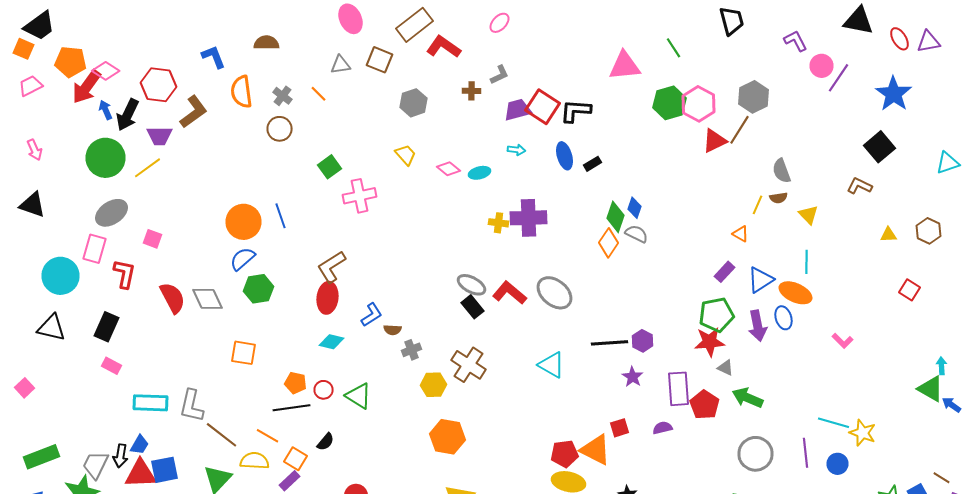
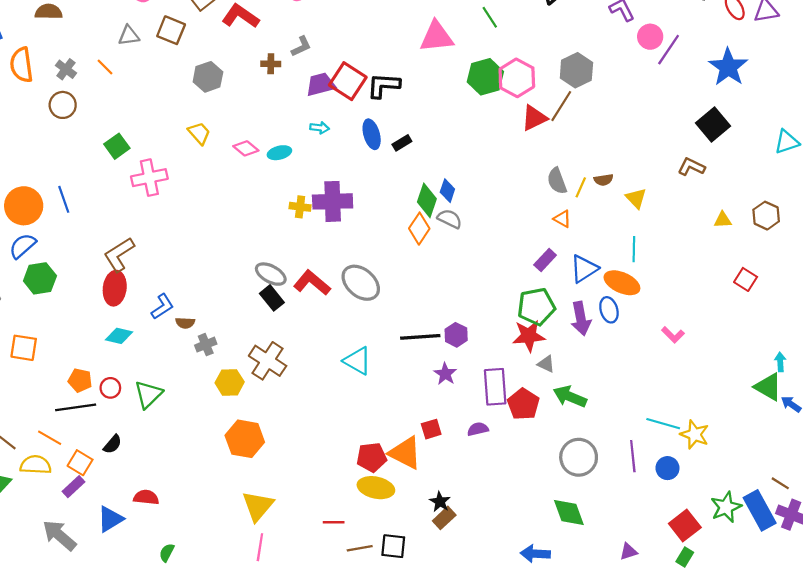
gray semicircle: (782, 171) -> (557, 181), moved
green triangle: (358, 396) -> (148, 394), turned 44

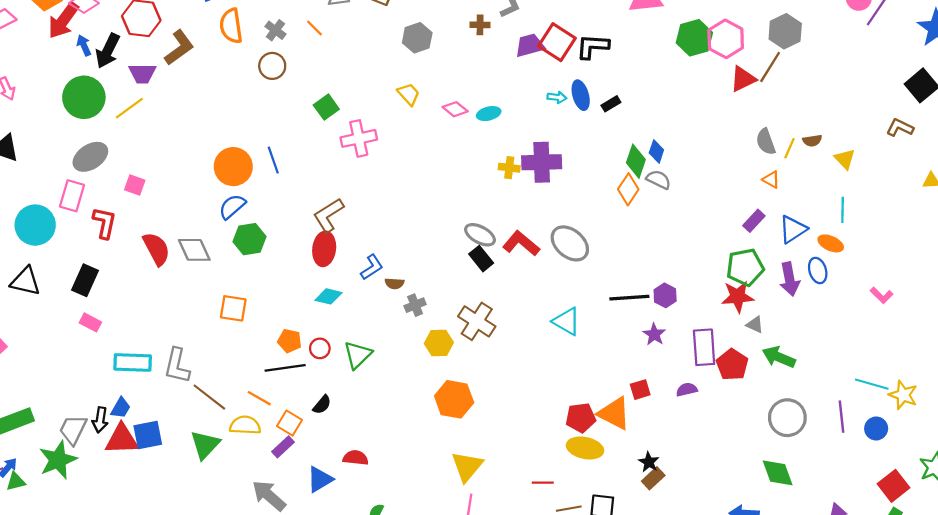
cyan arrow: (320, 128) -> (557, 97), moved
orange ellipse: (622, 283) -> (831, 243), size x0.7

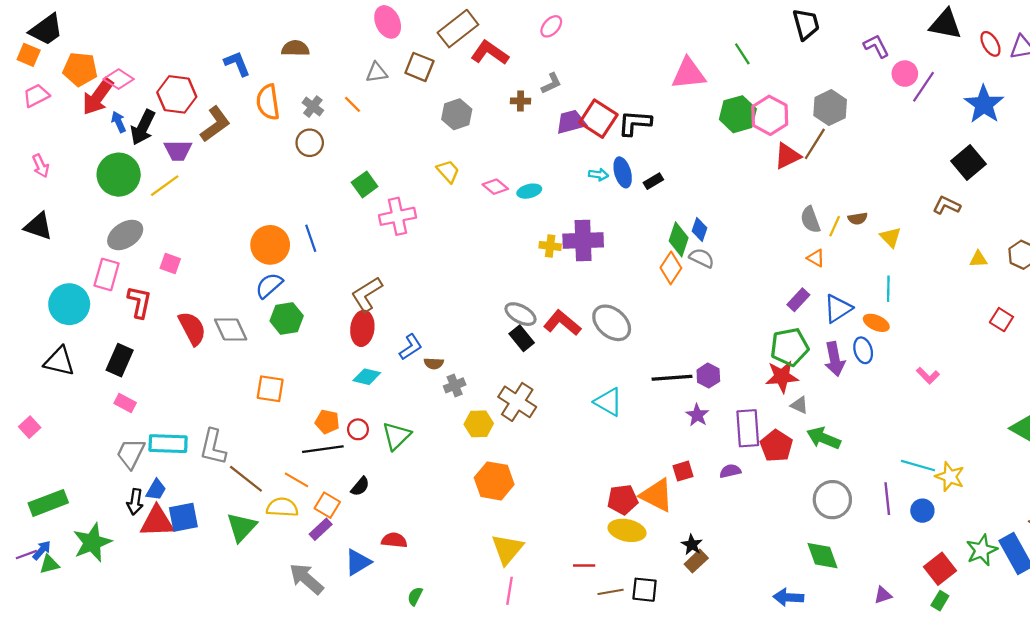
gray trapezoid: (73, 430) -> (131, 454), moved

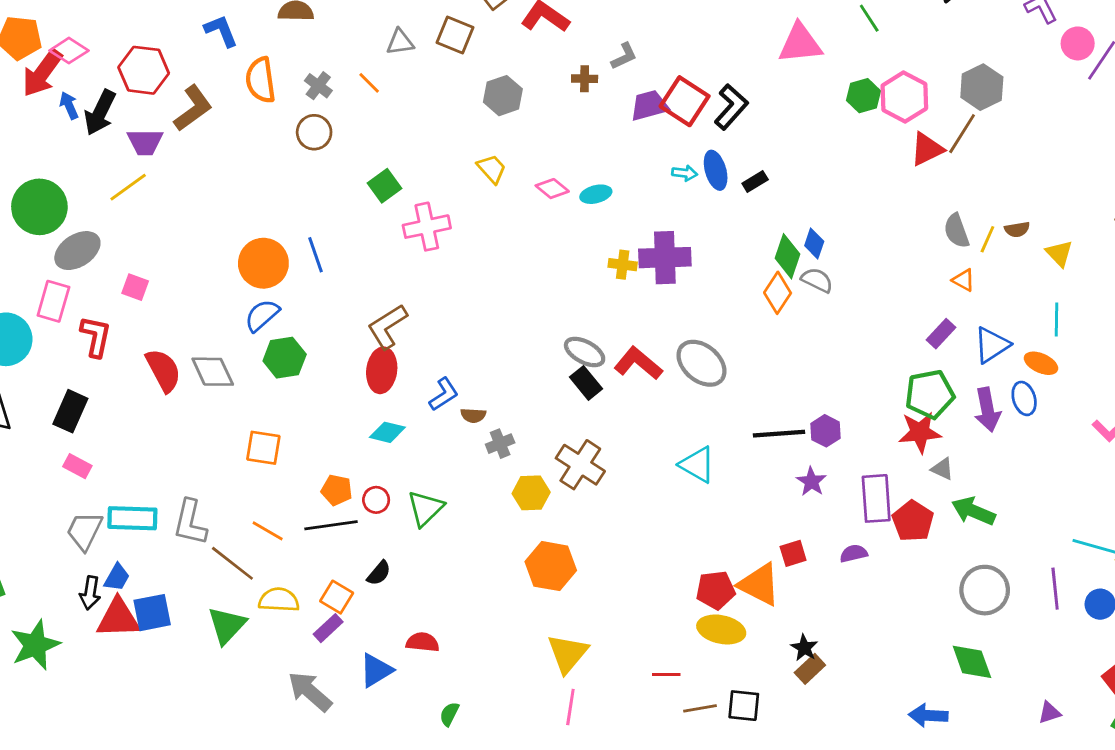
green hexagon: (738, 114) -> (863, 96), size x0.7
black L-shape: (635, 123) -> (731, 107), turned 128
green circle: (119, 175) -> (39, 207), moved
orange line: (296, 480) -> (268, 531), moved

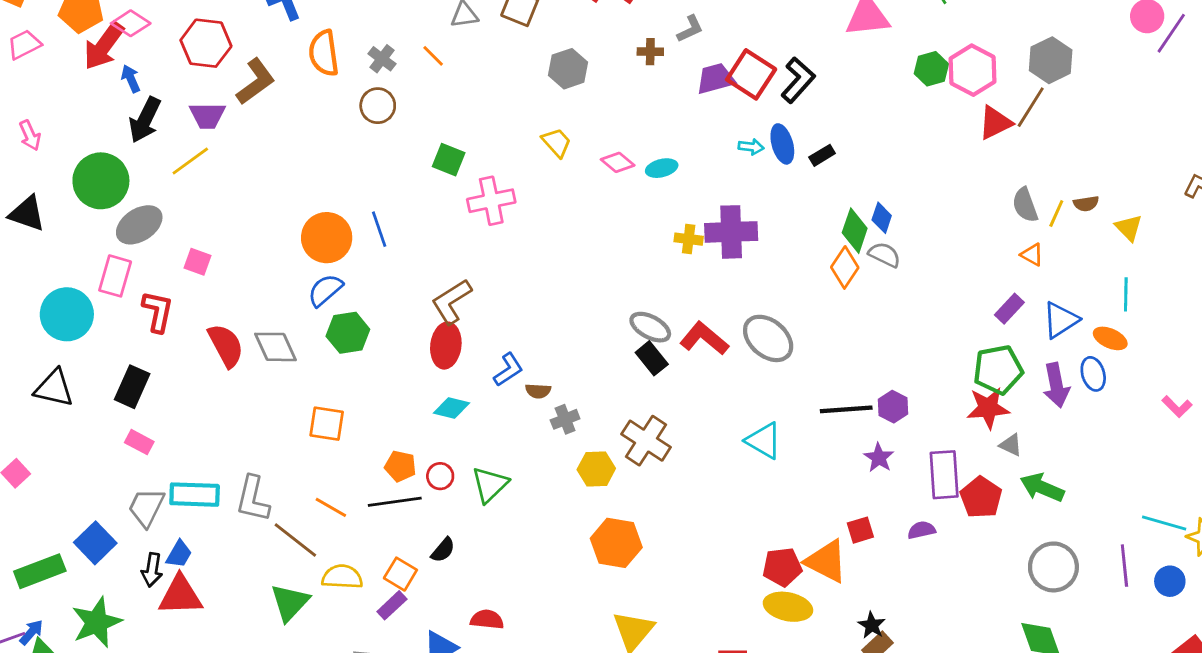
black arrow: (100, 112) -> (145, 120), moved
green square: (385, 186) -> (449, 160), turned -32
blue square: (152, 613) -> (95, 543), moved, turned -33

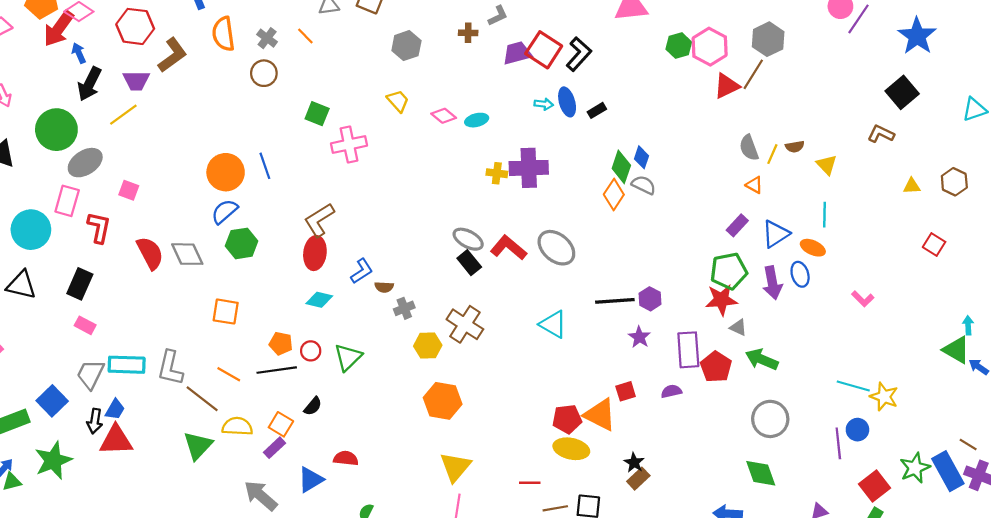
purple line: (1124, 566) -> (838, 443), moved

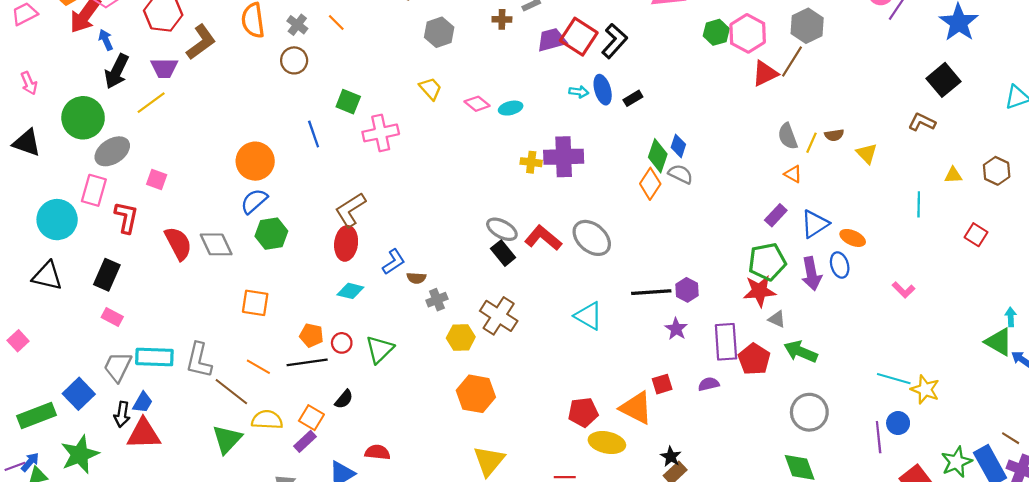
blue line: (265, 166) -> (314, 134), moved
cyan line: (825, 215) -> (919, 204), moved
red pentagon: (567, 419) -> (583, 412), moved

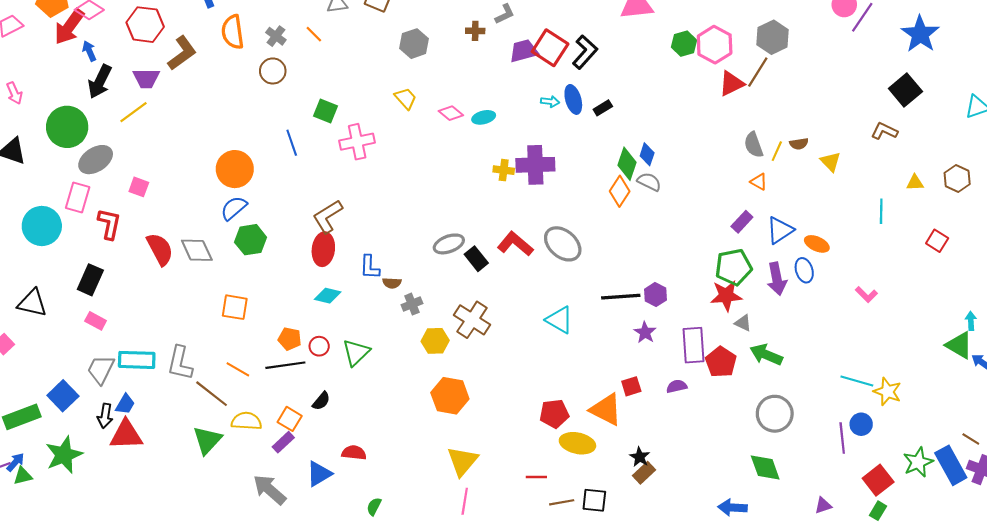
gray ellipse: (502, 229) -> (449, 244), moved, turned -48
blue L-shape: (394, 262) -> (370, 267), turned 125
black triangle: (47, 276) -> (32, 303), moved

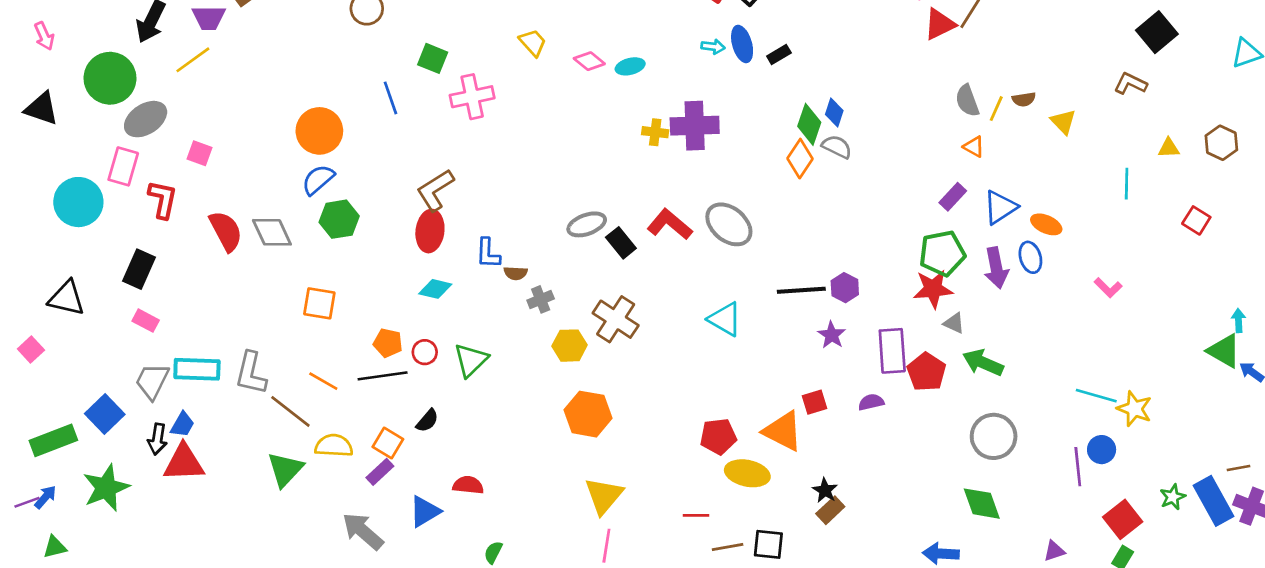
brown line: (971, 439) -> (1238, 468), turned -42
green star: (918, 462) -> (1173, 497), size x0.7
green triangle: (23, 476) -> (55, 547), moved

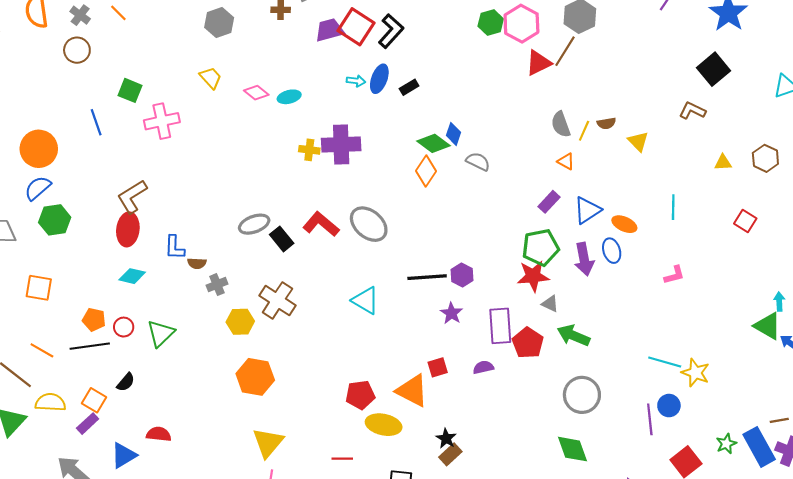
blue ellipse: (742, 44) -> (379, 79), turned 36
green diamond: (809, 124) -> (433, 143), turned -72
gray semicircle: (837, 147) -> (478, 162), moved
cyan line: (1127, 184) -> (673, 207), moved
pink L-shape: (1108, 288) -> (674, 275), turned -60

